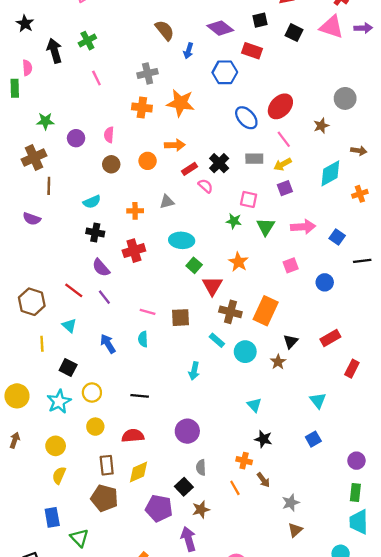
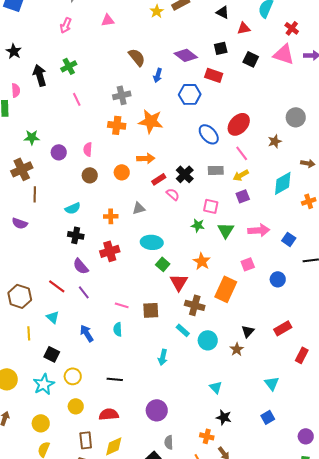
orange rectangle: (266, 311) -> (226, 289), moved

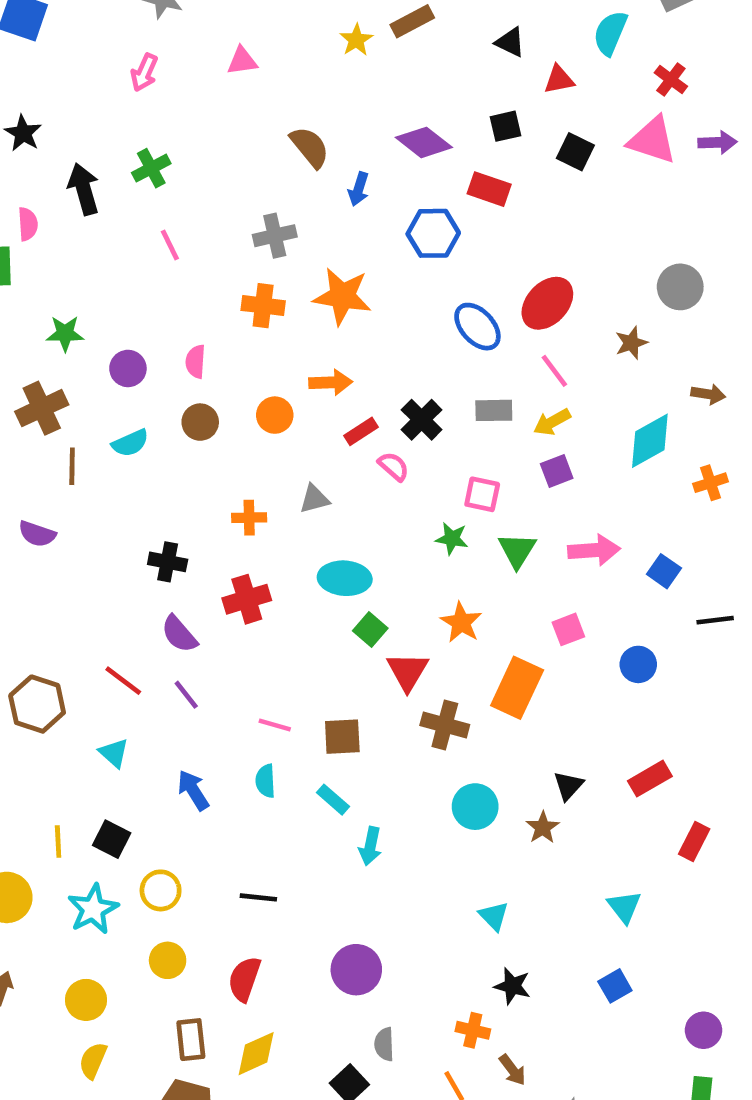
cyan semicircle: (73, 208) -> (130, 443), moved
cyan rectangle: (183, 330) -> (333, 800), moved
yellow line: (29, 333) -> (58, 842), moved
red semicircle: (109, 414) -> (244, 979), turned -66

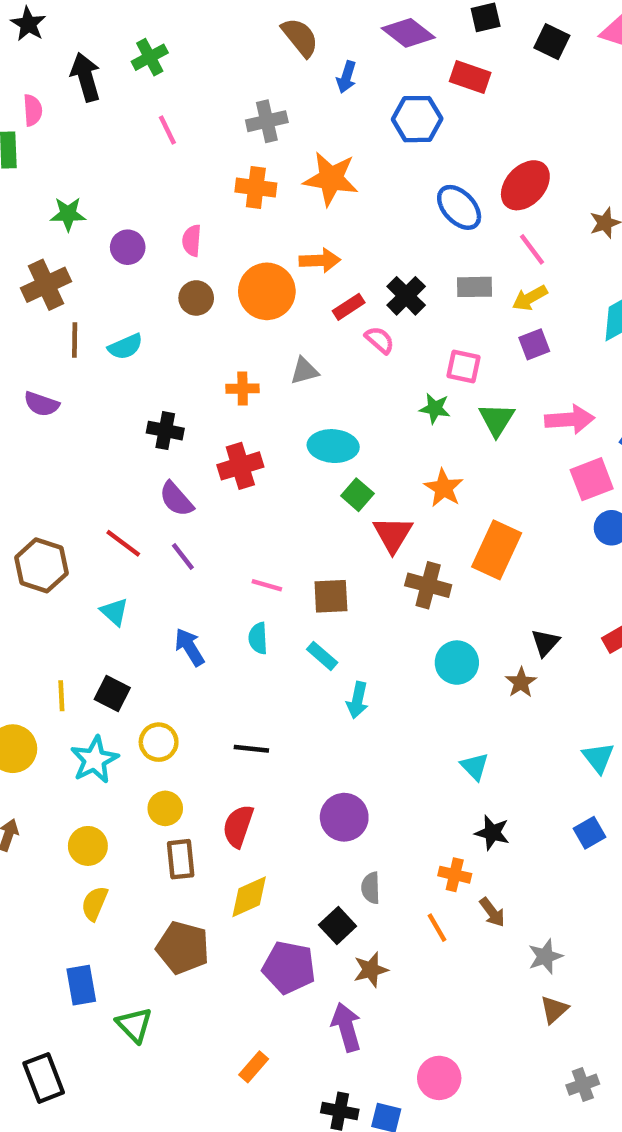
orange circle: (275, 415) -> (267, 291), size x1.6
cyan semicircle: (130, 443) -> (125, 347), moved
pink square: (568, 629) -> (592, 479), moved, size x1.4
brown rectangle: (191, 1040) -> (181, 859), moved

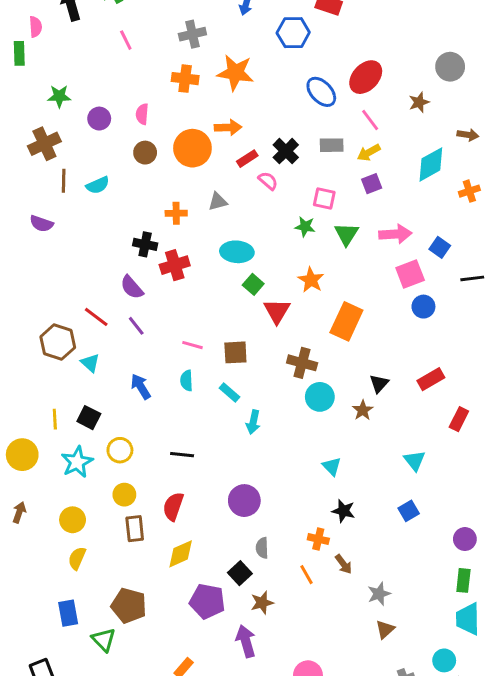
black cross: (165, 431) -> (145, 244), moved
brown hexagon: (41, 565) -> (58, 342), moved
brown cross: (428, 585) -> (302, 363), moved
brown pentagon: (183, 948) -> (129, 606), moved

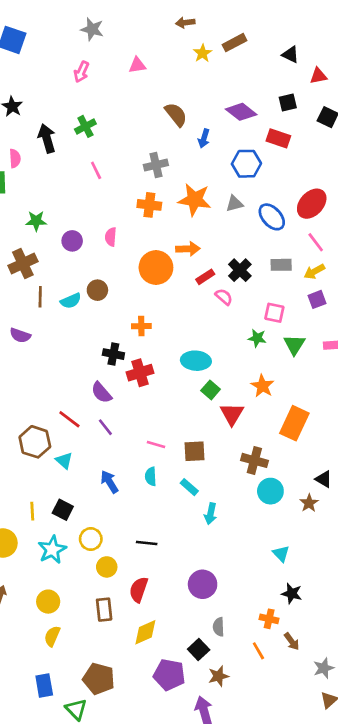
brown circle: (145, 153) -> (97, 290), moved
gray triangle: (218, 201) -> (234, 204), moved
black triangle: (379, 384) -> (324, 479), turned -42
yellow circle: (124, 495) -> (107, 567), moved

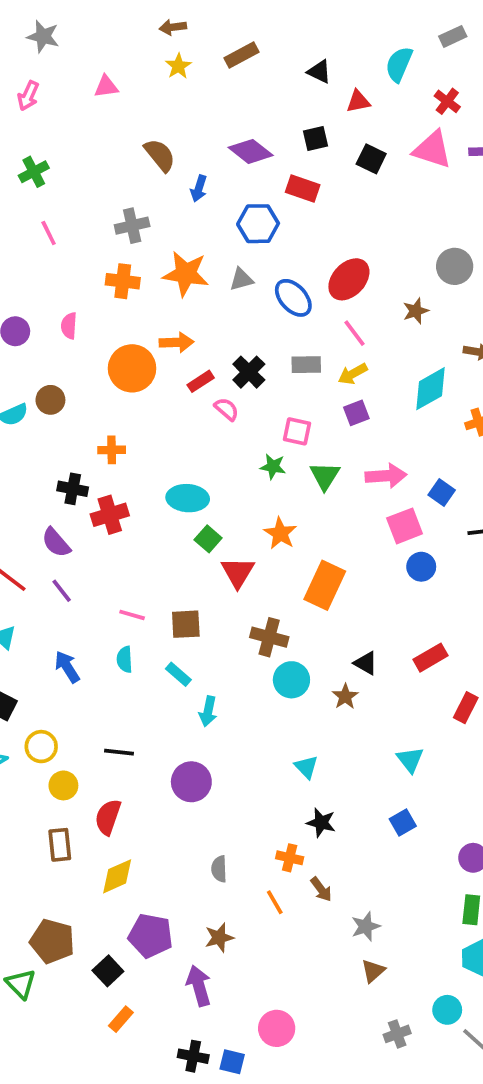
yellow star: (203, 53) -> (178, 66), moved
purple circle: (203, 584) -> (191, 782), moved
black square: (199, 649) -> (108, 971), moved

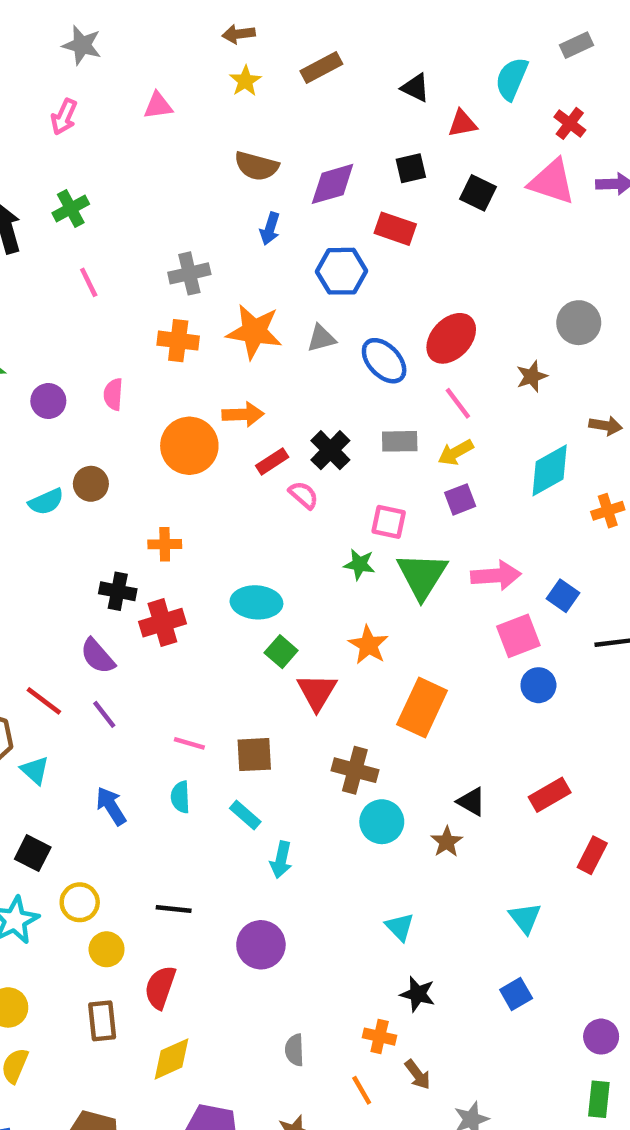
purple diamond: (251, 151) -> (333, 184), turned -54
brown semicircle: (160, 155) -> (256, 166), moved, turned 144
green triangle: (325, 476) -> (422, 576), size x1.4

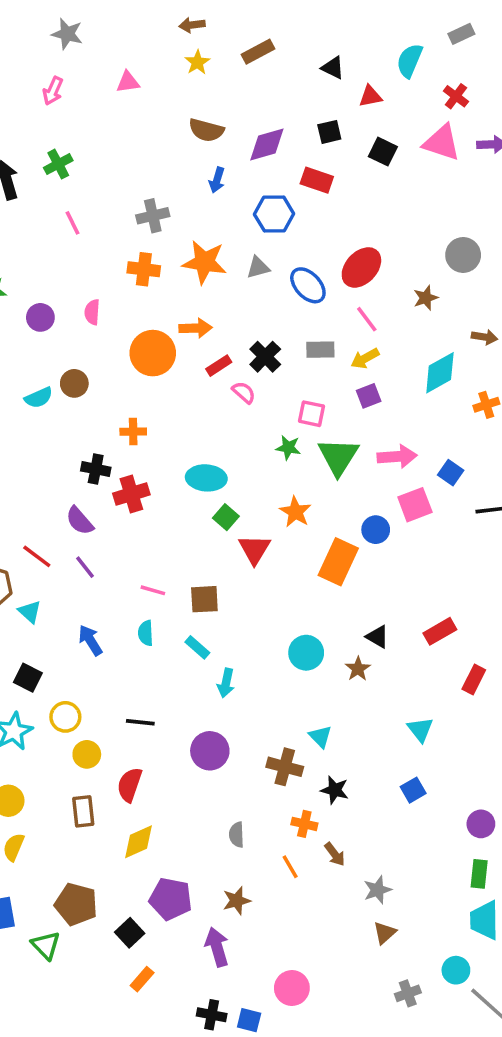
blue circle: (538, 685) -> (376, 530), moved
brown cross: (355, 770) -> (285, 767), moved

